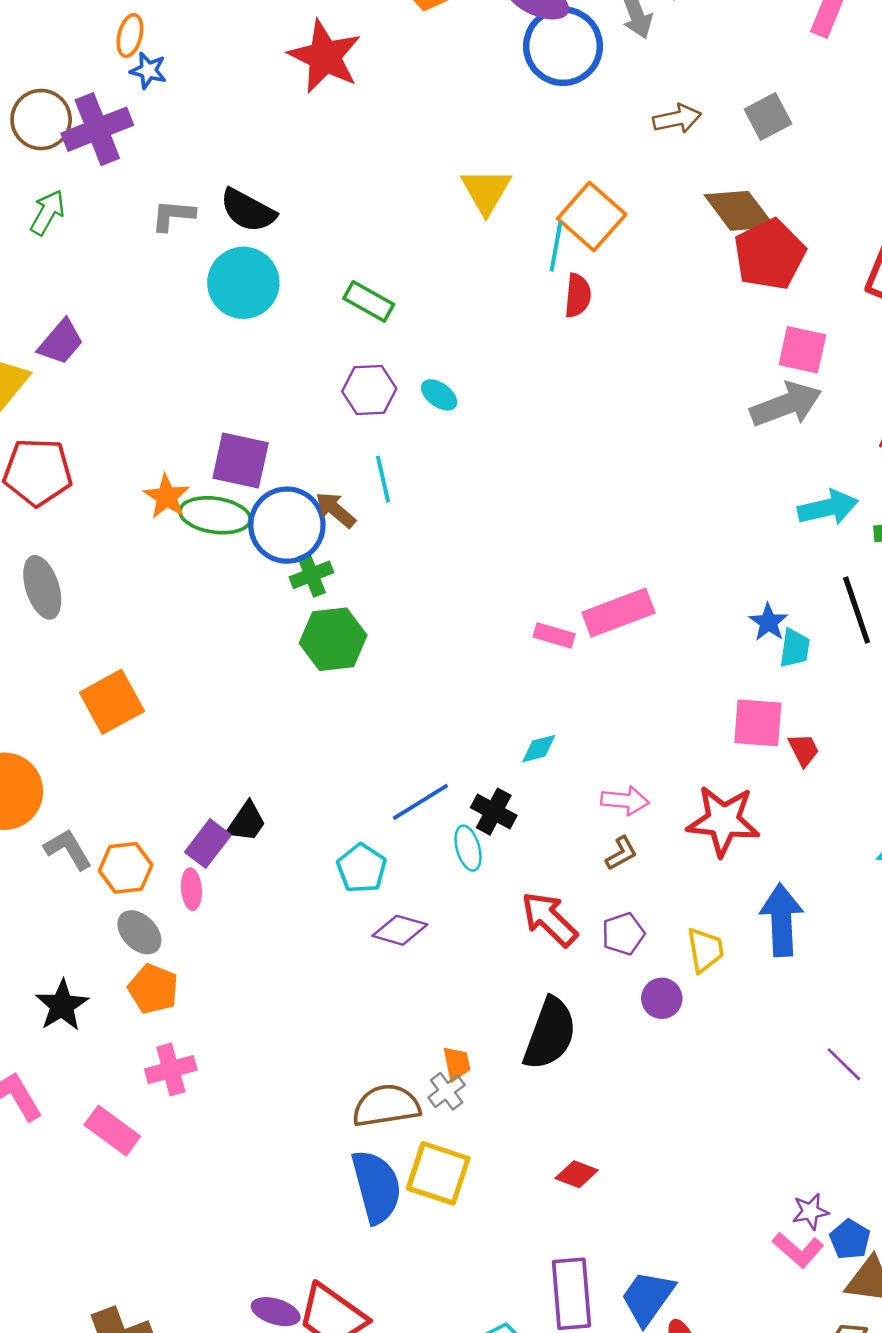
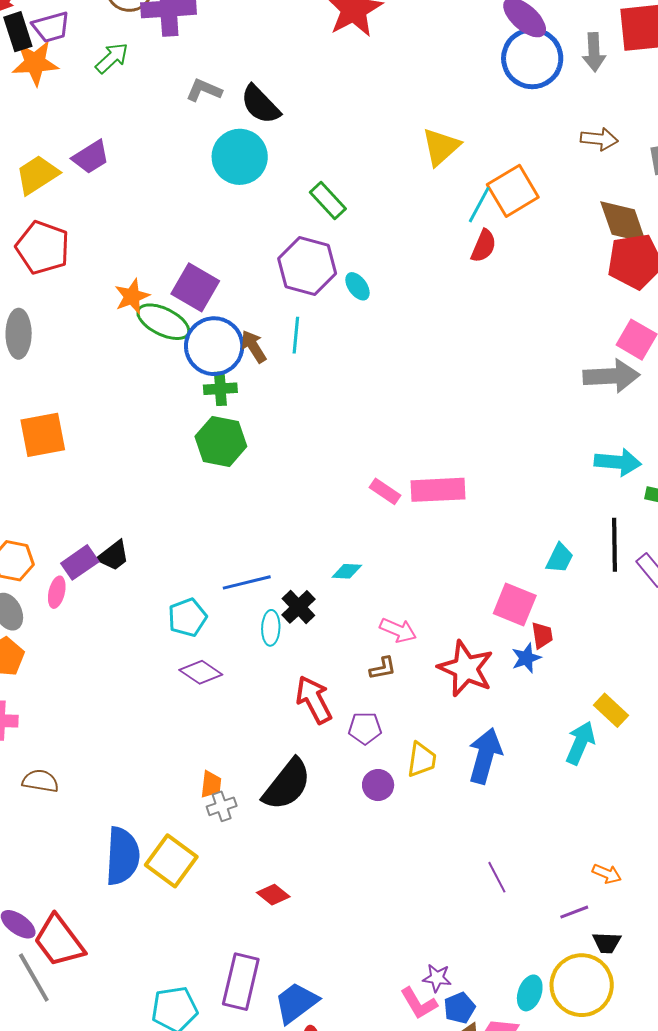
purple hexagon: (369, 390) -> (307, 266), size x1.4
blue star: (768, 622) -> (526, 658), moved
gray cross: (447, 1091) -> (222, 806), moved
brown semicircle: (386, 1106) -> (40, 781), moved, size x0.7

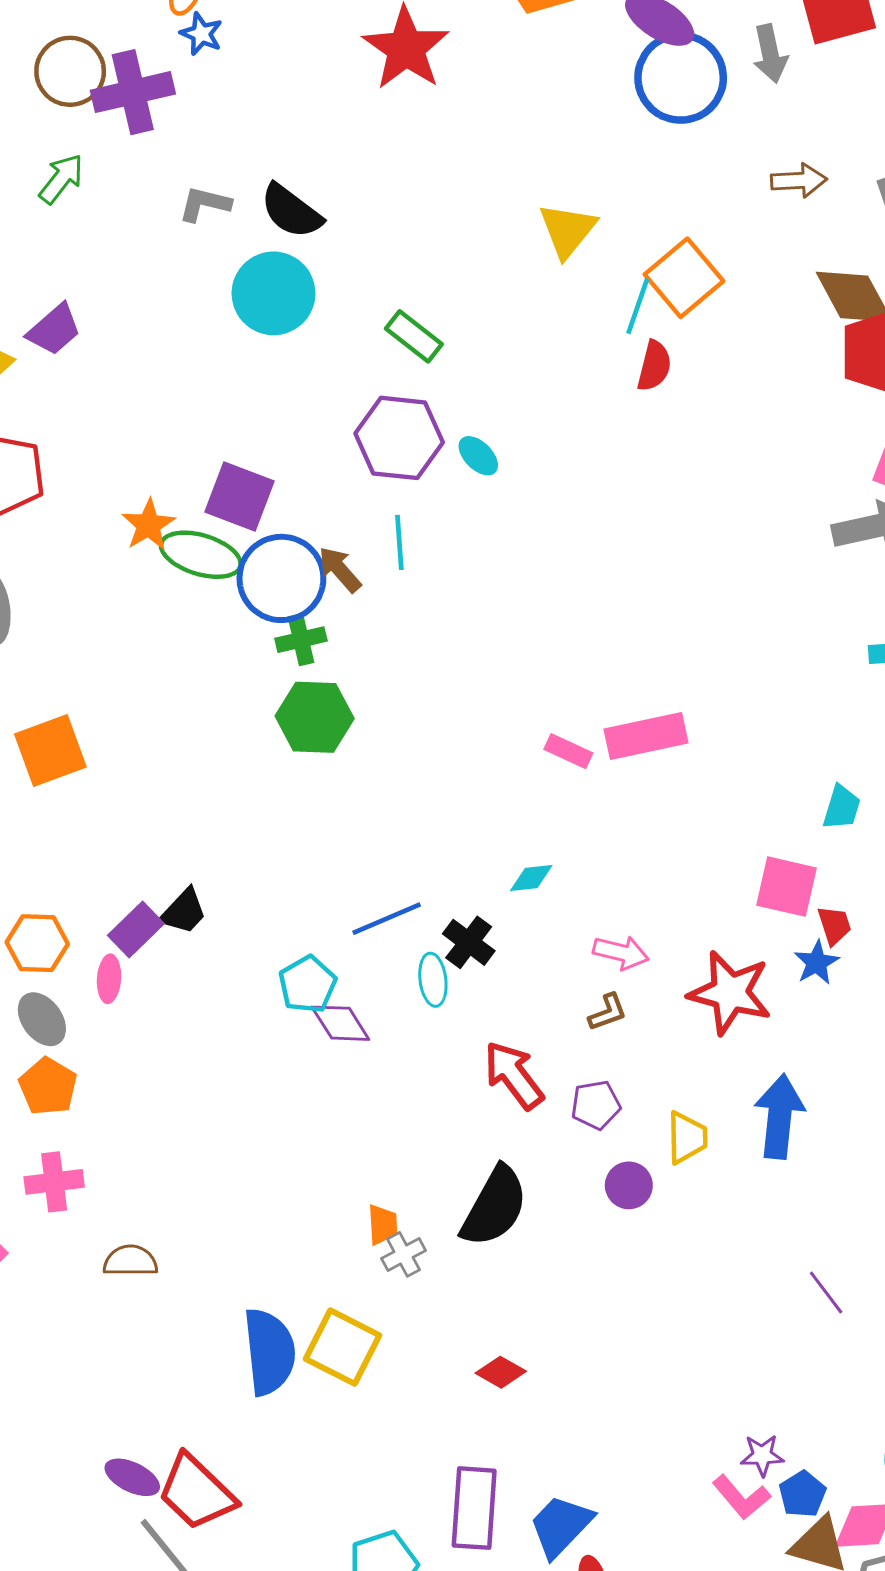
purple diamond: (201, 672) -> (340, 1023), moved, turned 33

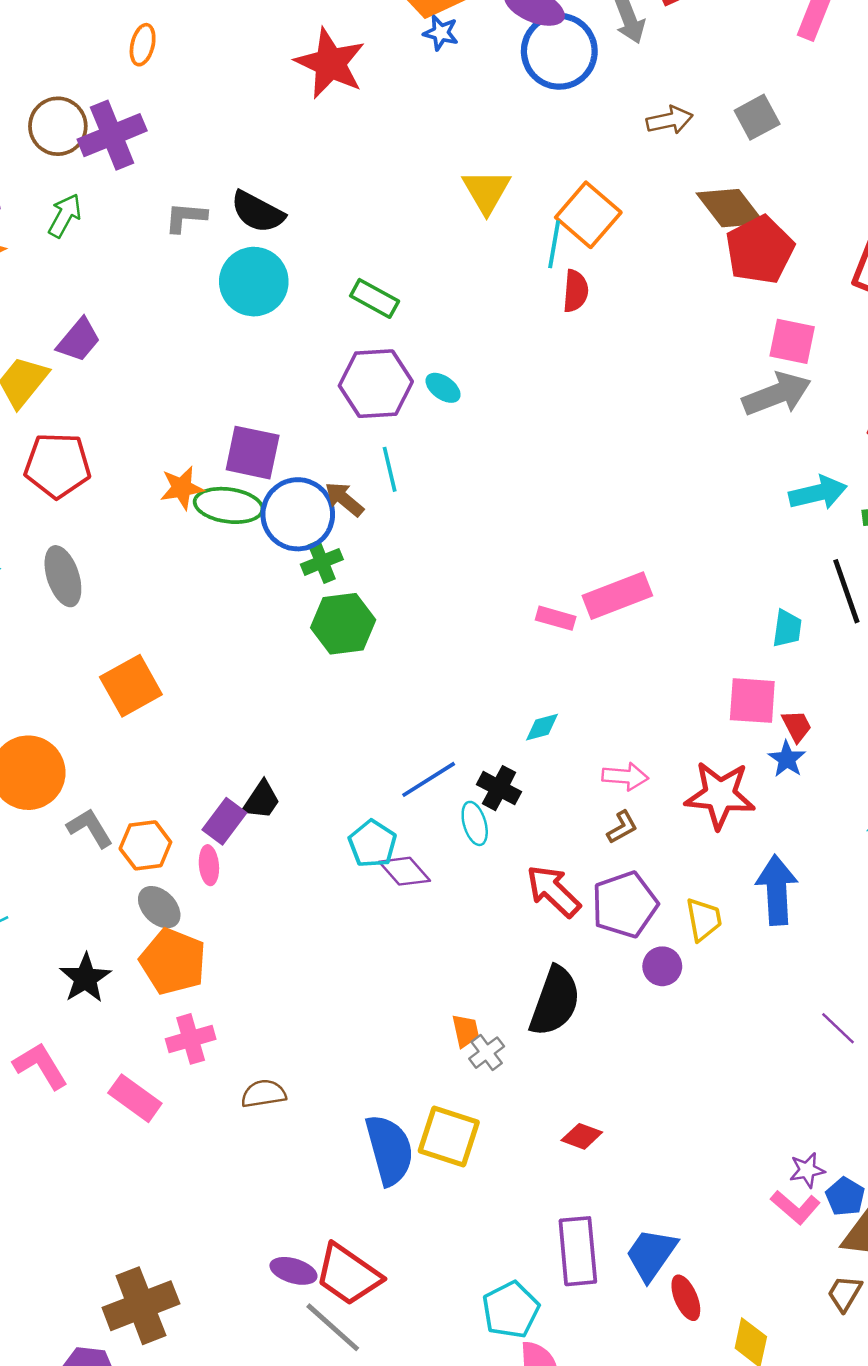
blue star: (201, 34) -> (441, 33), moved
orange star: (149, 525) -> (182, 488), turned 30
orange pentagon: (48, 1086) -> (173, 961), size x1.4
purple pentagon: (596, 1105) -> (625, 905), size x1.6

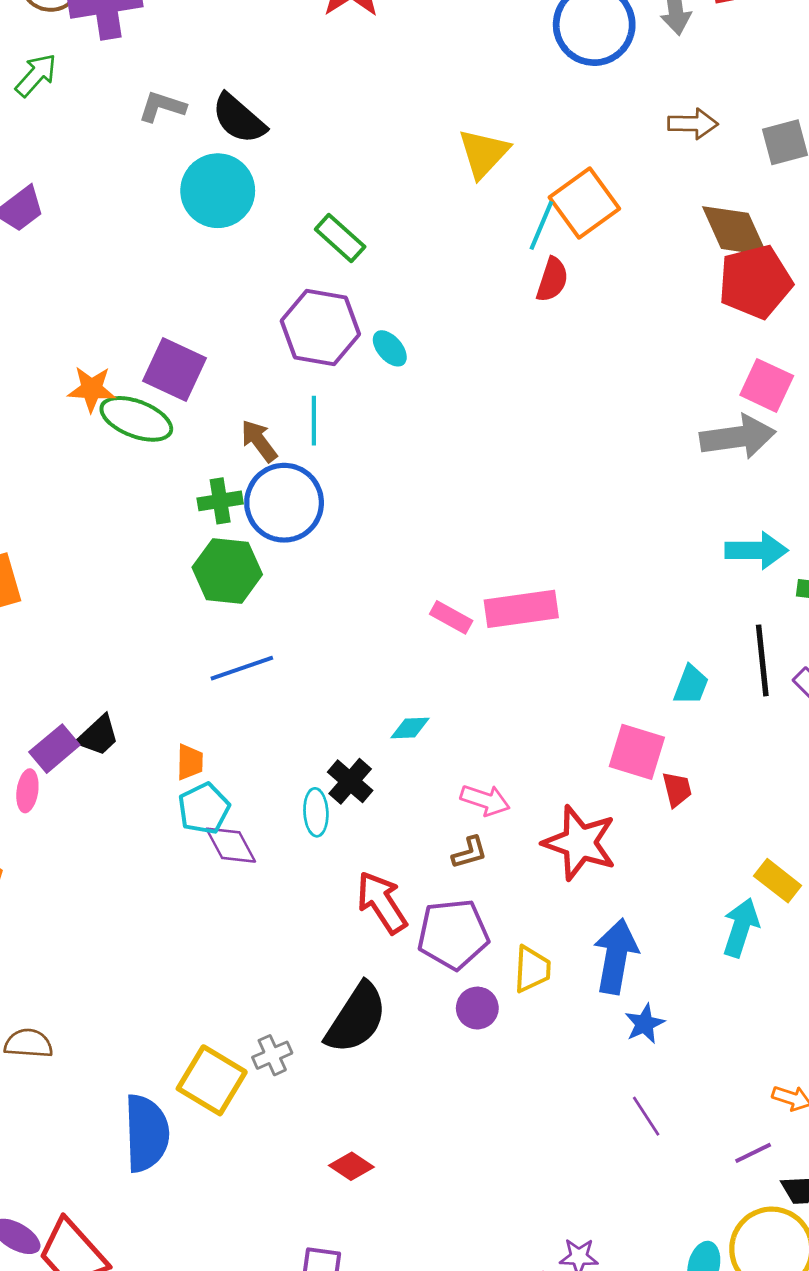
blue circle: (298, 514) -> (284, 503), moved
blue star: (787, 759) -> (645, 1024), moved
blue line: (429, 779) -> (242, 668), moved
orange trapezoid: (466, 1031) -> (190, 762), moved
yellow square: (449, 1137) -> (212, 1080), moved

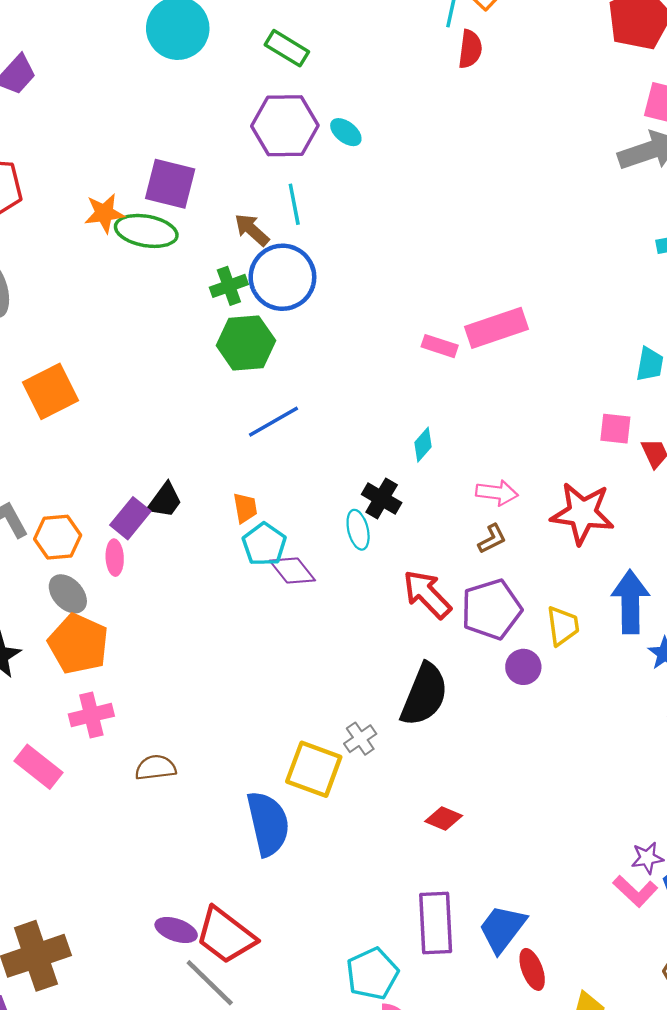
cyan diamond: (410, 728) -> (423, 445), turned -36
pink square: (637, 752) -> (615, 429), size x0.7

